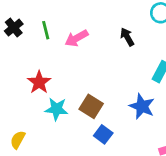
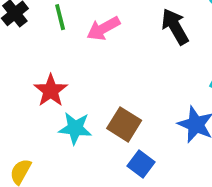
black arrow: (127, 37) -> (175, 27), size x1.4

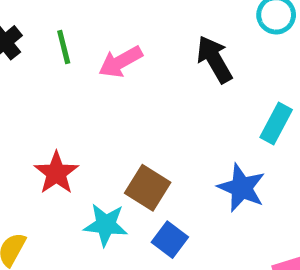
red star: (51, 91) -> (56, 173), moved
cyan star: (75, 128) -> (106, 225), moved

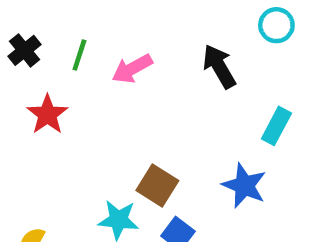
green line: (64, 47) -> (79, 55), turned 32
red star: (56, 173) -> (47, 115), moved

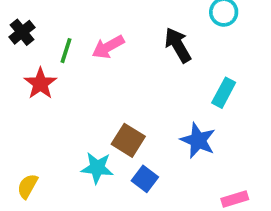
green line: (79, 55) -> (66, 51), moved

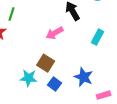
pink arrow: (108, 47) -> (55, 33), moved
blue star: (198, 140) -> (84, 77), moved

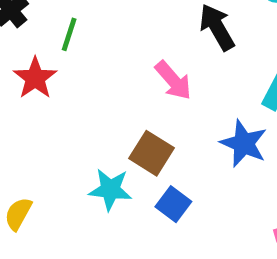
pink arrow: (55, 33) -> (173, 80), turned -102
blue star: (84, 77) -> (244, 143), moved

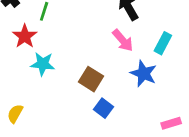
pink arrow: (173, 80) -> (123, 40), moved
cyan star: (110, 190) -> (43, 64), moved

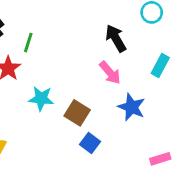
cyan rectangle: (163, 43) -> (160, 65), moved
cyan star: (43, 64) -> (41, 98), moved

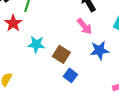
blue star: (132, 107) -> (99, 50), turned -30

